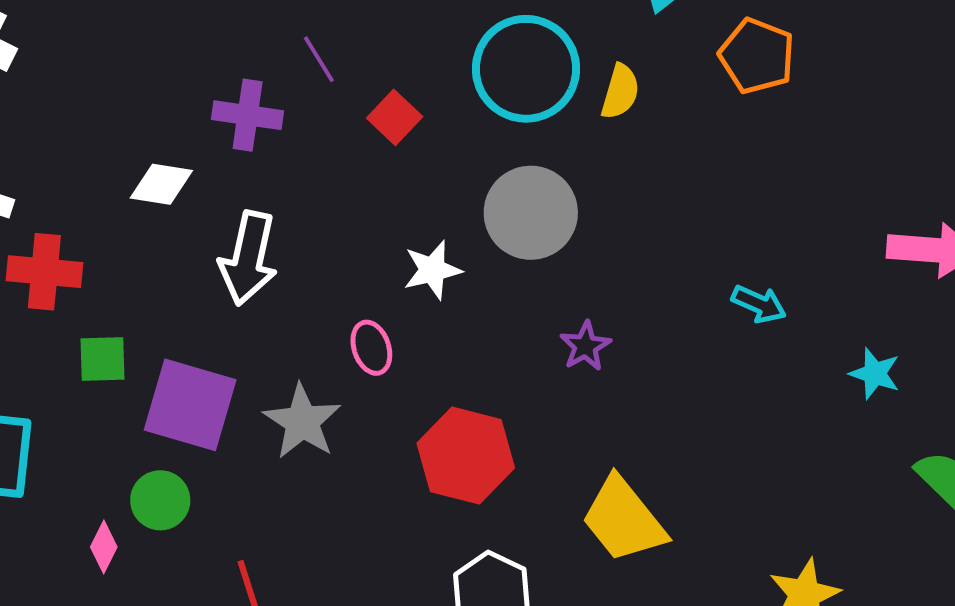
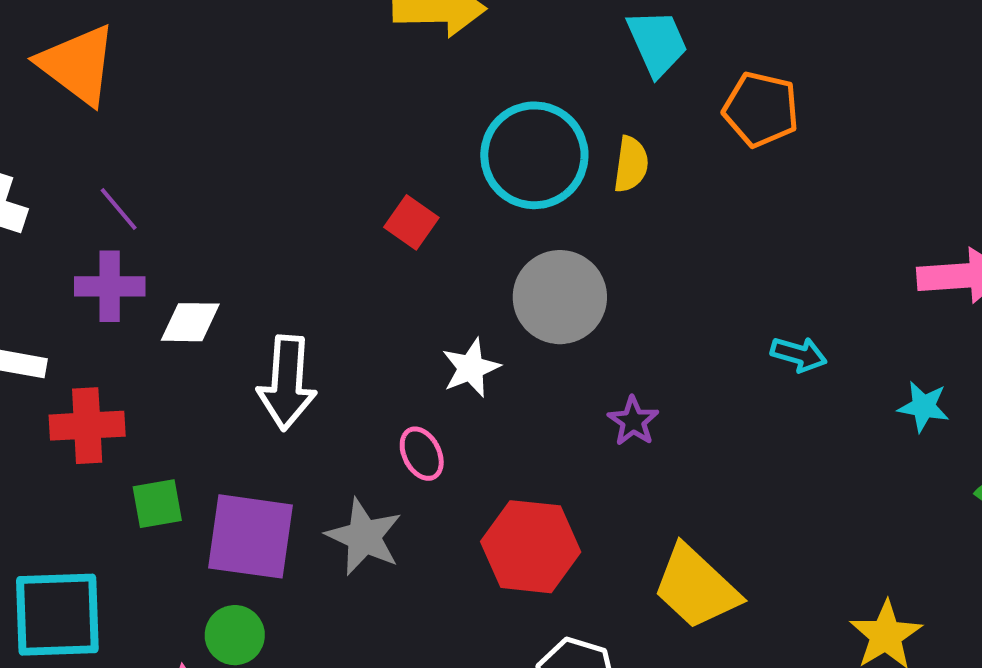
purple line: (319, 59) -> (119, 209), moved
purple cross: (248, 115) -> (110, 286), moved

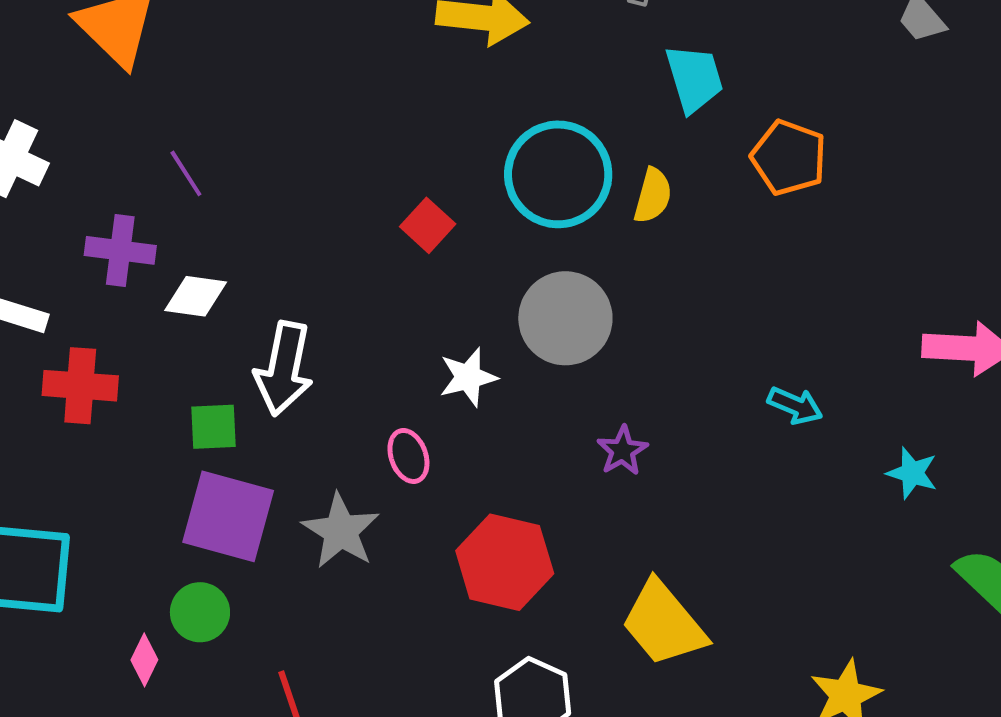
purple line: (119, 209) -> (186, 173), moved
green square: (157, 504) -> (213, 427), moved

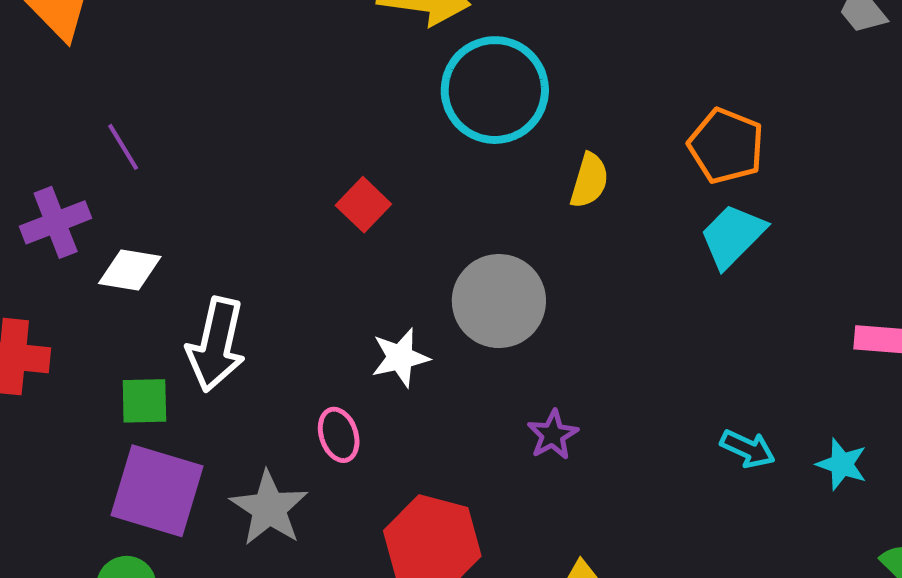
cyan trapezoid: (694, 78) -> (733, 236), moved, turned -120
cyan circle: (558, 174) -> (495, 90), moved
purple cross: (120, 250) -> (56, 222), turned -30
cyan arrow: (795, 405) -> (748, 449), moved

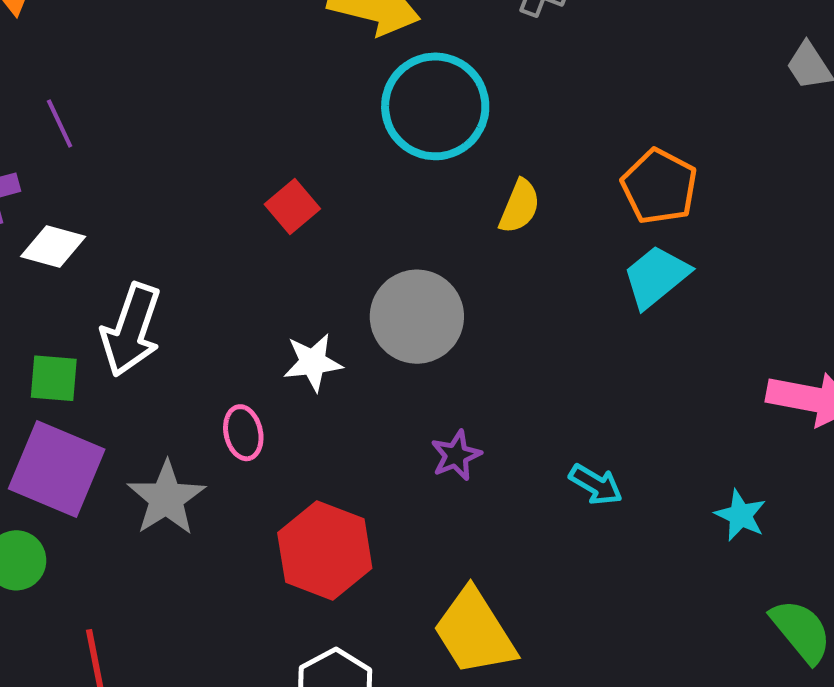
cyan arrow: (748, 449) -> (596, 485), moved

